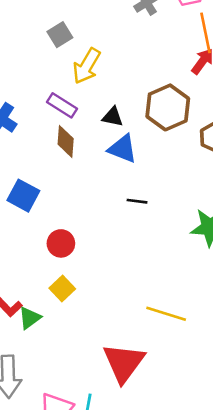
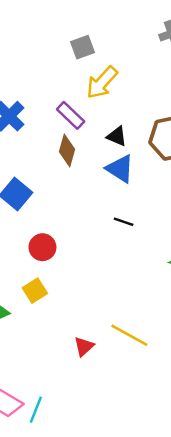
red triangle: (124, 363) -> (84, 346), moved, size x0.5

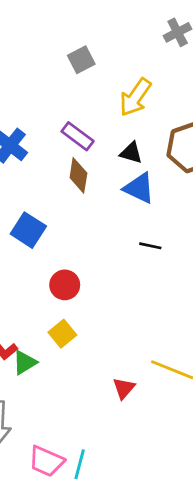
yellow arrow: (102, 83) -> (135, 97), moved

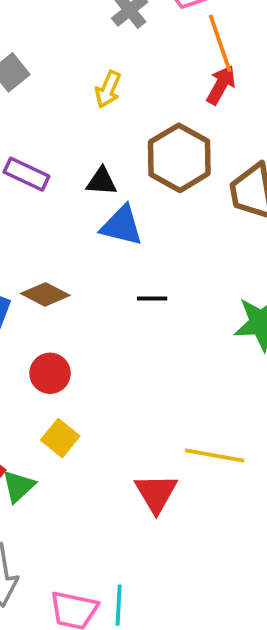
yellow arrow: (135, 97) -> (108, 89), moved, size x0.7
brown diamond: (78, 175) -> (45, 294), moved, turned -60
red triangle: (124, 388) -> (156, 493), size x1.4

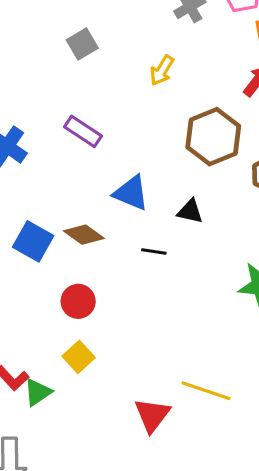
black triangle: (101, 181) -> (190, 211), moved
blue triangle: (122, 226) -> (131, 193), moved
black line: (152, 299) -> (154, 251), moved

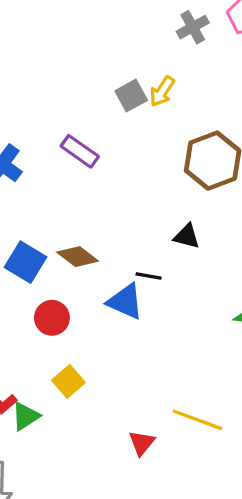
gray square: (82, 44) -> (131, 96), moved
blue triangle: (131, 193) -> (125, 301), moved
red circle: (78, 301) -> (52, 318), moved
red triangle: (152, 415) -> (142, 443), size x0.7

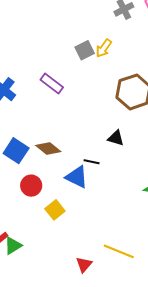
yellow square: (68, 381) -> (55, 210), moved

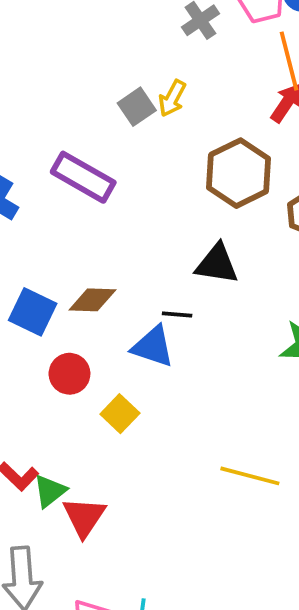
purple rectangle: (52, 84) -> (83, 177), size x1.4
black triangle: (116, 138) -> (217, 264), size x1.4
brown diamond: (48, 148) -> (92, 300), turned -30
red triangle: (84, 265) -> (84, 517), moved, size x1.4

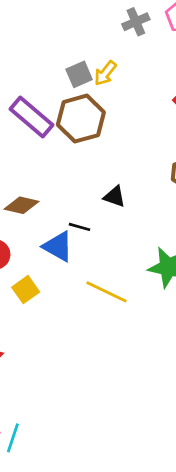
brown hexagon: (239, 173) -> (81, 119), moved
black triangle: (217, 264) -> (115, 197), size x0.7
yellow line: (250, 476) -> (106, 292), moved

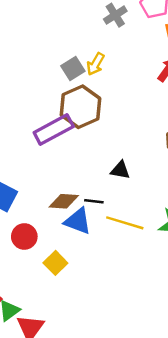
purple rectangle: (32, 117) -> (54, 129), moved, turned -60
brown diamond: (21, 205) -> (64, 201), moved
yellow line: (106, 292) -> (125, 223), moved

